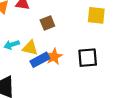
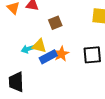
cyan arrow: (12, 45) -> (28, 49), moved

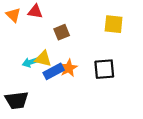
black trapezoid: (16, 82) -> (17, 100), turned -95

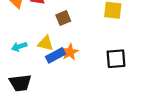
cyan arrow: (31, 62) -> (19, 47), moved
black square: (104, 69) -> (116, 59), moved

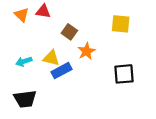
brown square: (63, 18) -> (69, 32), turned -32
orange star: (70, 52) -> (86, 51), moved

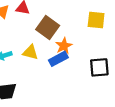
brown square: (69, 32) -> (48, 28), size x1.5
blue rectangle: (61, 71) -> (58, 59), moved

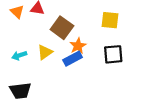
yellow triangle: (30, 52) -> (45, 52), turned -49
black square: (99, 67) -> (113, 54), moved

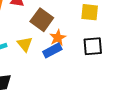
yellow triangle: (45, 52) -> (25, 44), turned -35

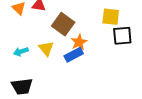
black square: (93, 46) -> (122, 36), moved

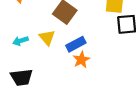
orange star: (79, 42) -> (81, 60), moved

